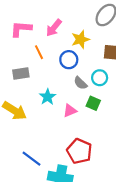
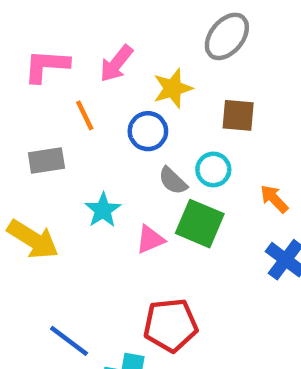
green square: (93, 103) -> (200, 224), size x1.5
red pentagon: (79, 151) -> (170, 325), turned -30

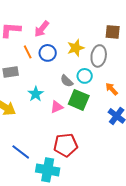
gray ellipse: (227, 36) -> (99, 56), moved, turned -30
yellow star: (173, 88) -> (76, 48), moved
brown square: (238, 115) -> (113, 32), moved
blue circle: (148, 131) -> (48, 53), moved

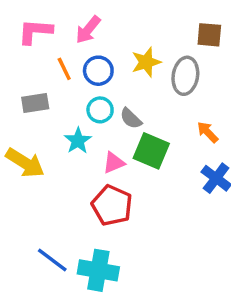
cyan circle: (85, 76) -> (100, 110), moved
red pentagon: (66, 145) -> (112, 205), moved, turned 30
blue line: (21, 152) -> (52, 260), moved

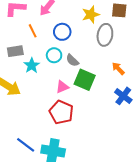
yellow star: (146, 62) -> (91, 15), moved
blue circle: (98, 71) -> (62, 32), moved
cyan star: (78, 141) -> (32, 65), moved

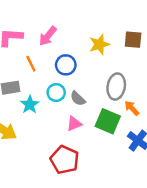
gray ellipse: (105, 35) -> (116, 87), moved
green square: (85, 80) -> (108, 121), moved
pink triangle: (62, 87) -> (74, 124), moved

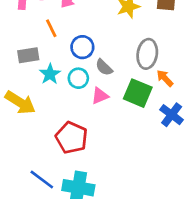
blue circle: (66, 65) -> (82, 47), moved
cyan circle: (56, 93) -> (78, 78), moved
red pentagon: (65, 160) -> (72, 138), moved

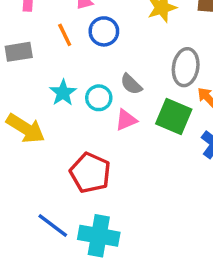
blue circle: (82, 47) -> (104, 31), moved
gray rectangle: (28, 55) -> (19, 52), moved

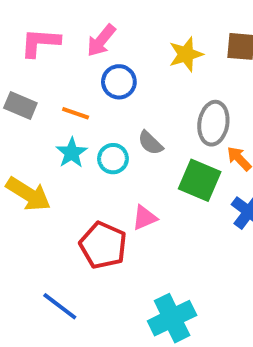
orange line: (65, 35) -> (76, 113), moved, turned -45
gray rectangle: (19, 52) -> (20, 105), turned 32
pink triangle: (126, 120) -> (144, 218), moved
cyan cross: (99, 236) -> (172, 318), moved, turned -36

